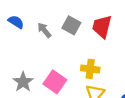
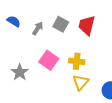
gray arrow: (44, 30) -> (38, 28), turned 72
pink square: (55, 82) -> (49, 60), moved

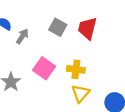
gray arrow: (38, 28) -> (22, 36), moved

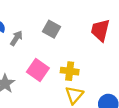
red trapezoid: (87, 28) -> (100, 30), moved

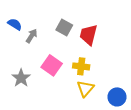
red trapezoid: (100, 30) -> (89, 35), moved

